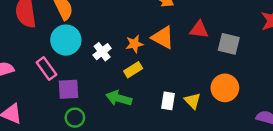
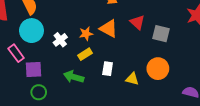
red triangle: (199, 30) -> (137, 22), turned 35
white rectangle: (168, 101) -> (108, 69), moved
yellow triangle: (193, 101) -> (132, 79), turned -32

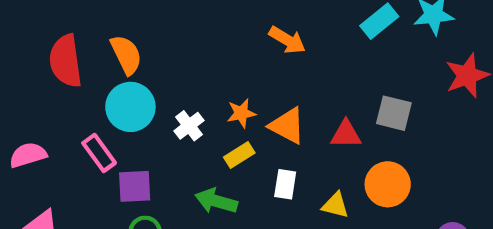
red triangle: (137, 22) -> (346, 134), moved, turned -42
orange triangle: (109, 28) -> (287, 126), moved

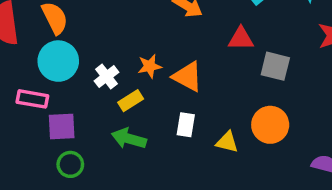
red triangle: (346, 134) -> (241, 39), moved
pink rectangle: (99, 153) -> (32, 99), turned -44
yellow rectangle: (239, 155) -> (131, 101), moved

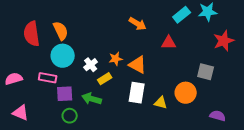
gray square: (275, 66) -> (206, 72), moved
white rectangle: (186, 125) -> (137, 93), size x1.5
green arrow: (129, 139) -> (92, 99), moved

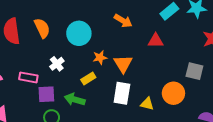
cyan circle: (63, 56) -> (79, 33), moved
white cross: (91, 65) -> (57, 64), moved
orange triangle: (138, 65) -> (123, 64), turned 30

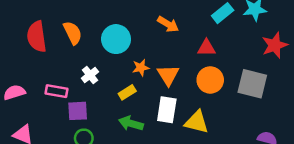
gray square: (194, 71) -> (252, 84), size x1.4
orange circle: (173, 93) -> (210, 80), moved
green arrow: (75, 100) -> (131, 123), moved
yellow triangle: (147, 104) -> (197, 122), size x1.5

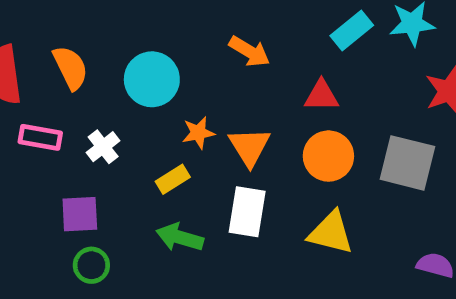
pink rectangle: (57, 91) -> (40, 137), moved
yellow triangle: (197, 122) -> (331, 233), moved

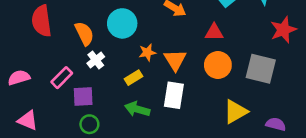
orange semicircle: (71, 68) -> (84, 34), moved
pink rectangle: (40, 137) -> (62, 78), moved, turned -55
yellow triangle: (331, 233) -> (236, 112), moved, turned -44

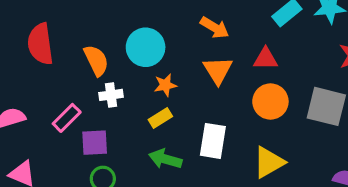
orange star: (147, 52) -> (165, 85), moved
white cross: (96, 60) -> (111, 95), turned 30
orange triangle: (175, 60) -> (218, 70), moved
yellow triangle: (236, 112) -> (269, 162), moved

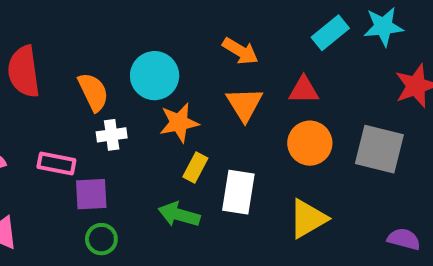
orange star: (165, 85) -> (179, 123), size x1.4
pink rectangle: (67, 118) -> (56, 163), turned 56
yellow rectangle: (160, 118) -> (195, 168), moved, turned -30

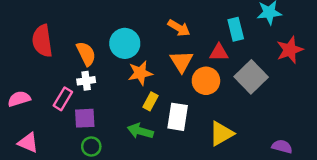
cyan rectangle: (330, 33) -> (236, 29), moved, turned -65
white cross: (112, 135) -> (86, 81), moved
orange circle: (310, 143) -> (206, 81), moved
gray square: (379, 149) -> (251, 77), moved, turned 32
pink rectangle: (56, 163) -> (63, 99), turned -70

